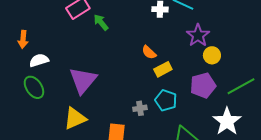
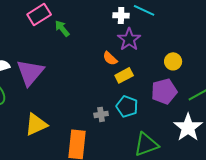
purple star: (198, 35) -> (129, 39), moved
purple triangle: (83, 80) -> (30, 72), moved

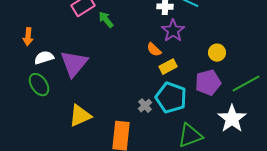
cyan pentagon: (127, 106) -> (171, 98), size x1.4
gray cross: (101, 114) -> (145, 106), turned -32

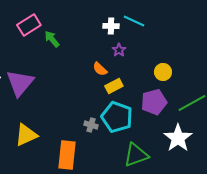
purple star: (173, 31) -> (119, 50), size x0.6
gray cross: (145, 106) -> (91, 125), turned -32

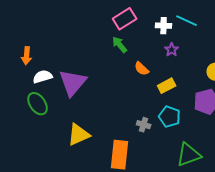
pink rectangle: (29, 25) -> (125, 19), moved
green arrow: (52, 39) -> (120, 45), moved
orange semicircle: (100, 69) -> (142, 69), moved
cyan pentagon: (117, 117) -> (170, 117), size x0.7

